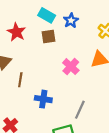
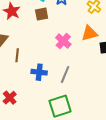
gray line: (80, 110) -> (65, 75), moved

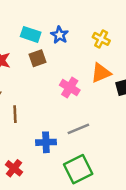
blue cross: (39, 72) -> (46, 142), moved
gray line: (65, 75) -> (78, 129), turned 54

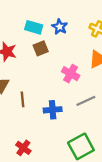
gray line: (78, 129) -> (86, 101), moved
blue cross: (46, 142) -> (53, 110), moved

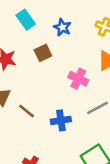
cyan rectangle: (34, 27) -> (26, 20), moved, turned 42
brown line: (22, 99) -> (27, 111), turned -42

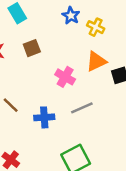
blue star: (62, 27) -> (71, 16), moved

